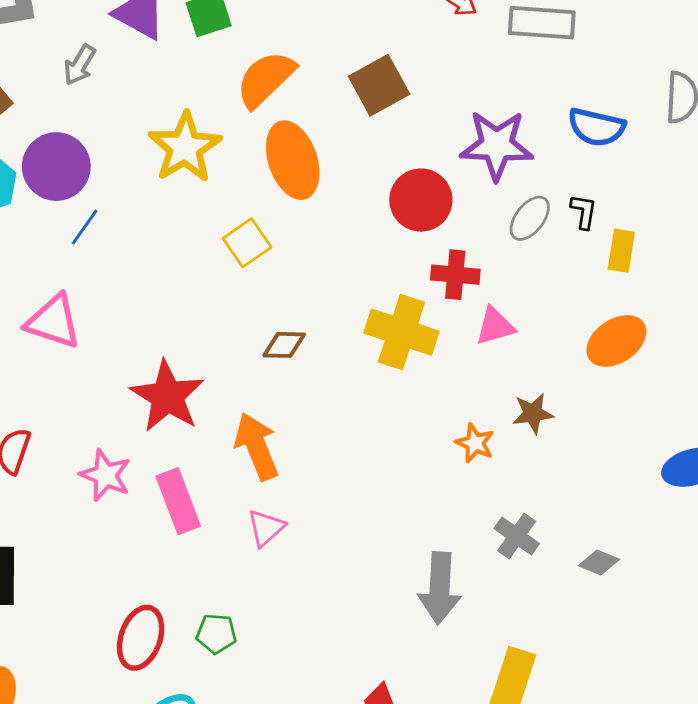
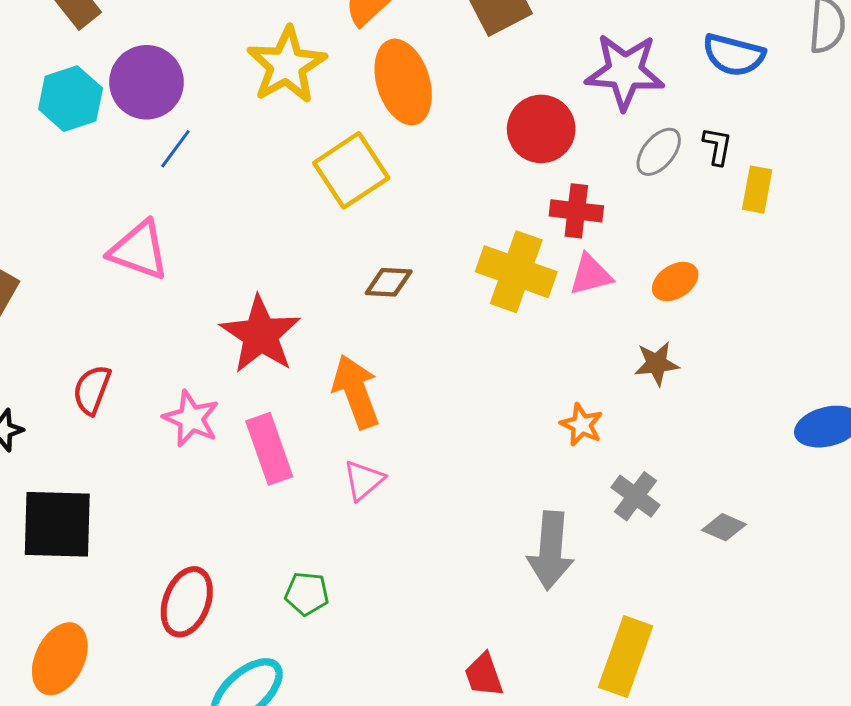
yellow square: (247, 243) -> (351, 170), size x1.4
pink triangle: (495, 326) -> (591, 275), moved
orange ellipse: (616, 341) -> (675, 282), moved, size x0.7
orange star: (475, 443) -> (582, 425), moved
red ellipse: (141, 638) -> (187, 602), moved

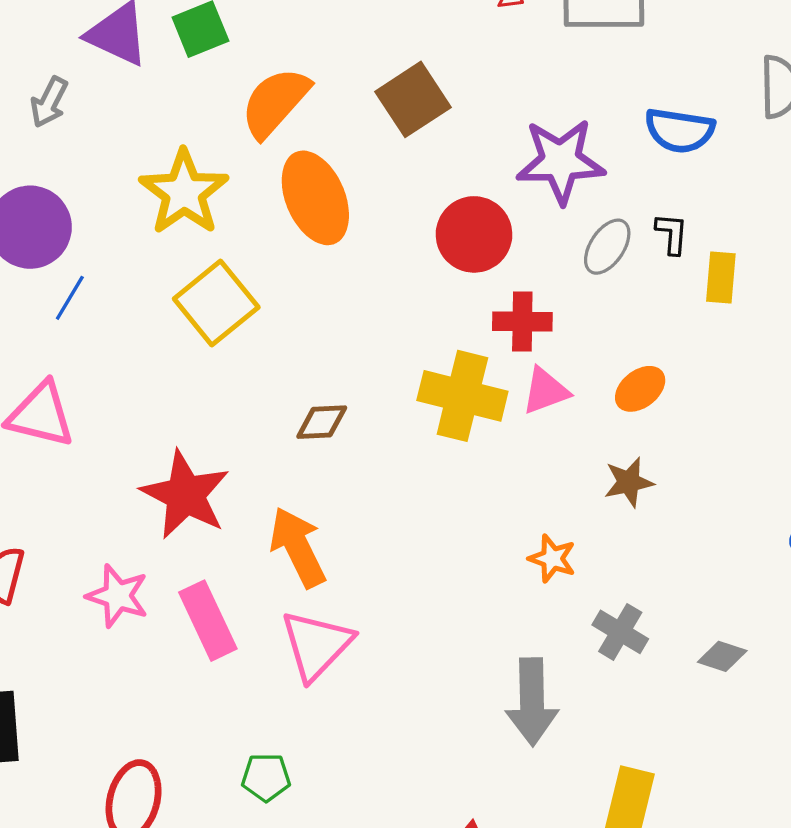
yellow square: (351, 170) -> (216, 303), moved
pink triangle: (364, 480) -> (316, 645), size x1.6

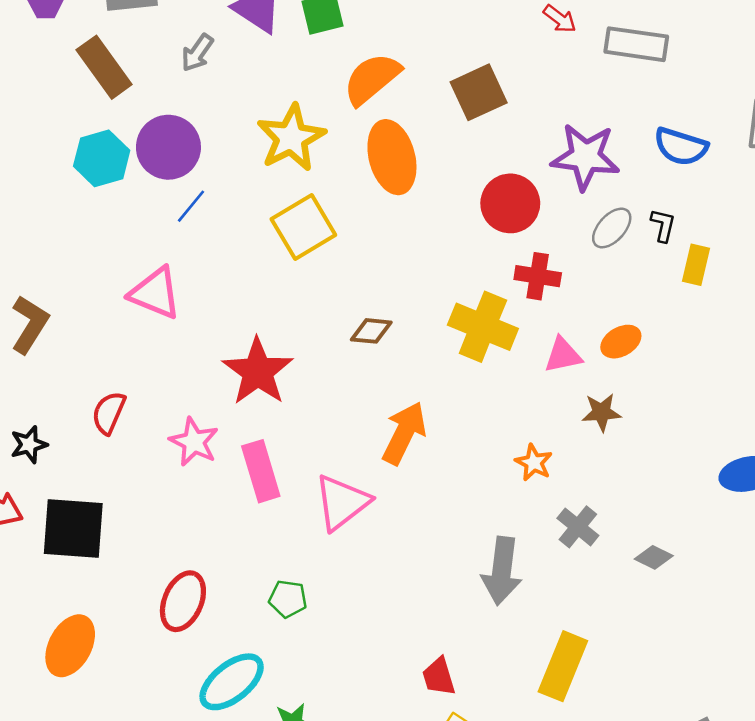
pink triangle: (545, 391) -> (563, 355), moved
orange arrow: (298, 547) -> (404, 433), moved, turned 44

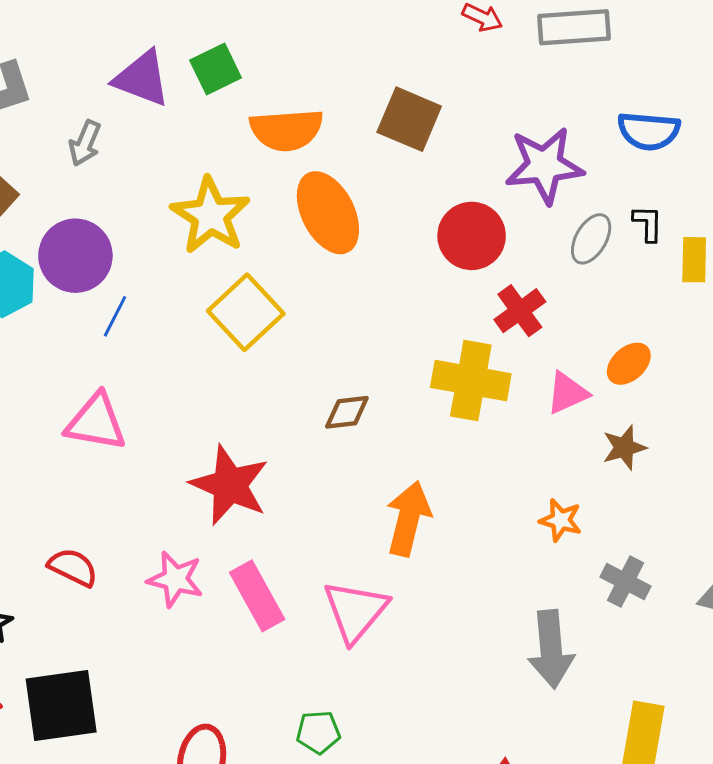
orange semicircle: (372, 79) -> (286, 130), turned -132
brown square: (479, 92) -> (409, 119), turned -30
red cross: (538, 276) -> (520, 311), turned -33
red semicircle: (109, 413) -> (73, 567), turned 105

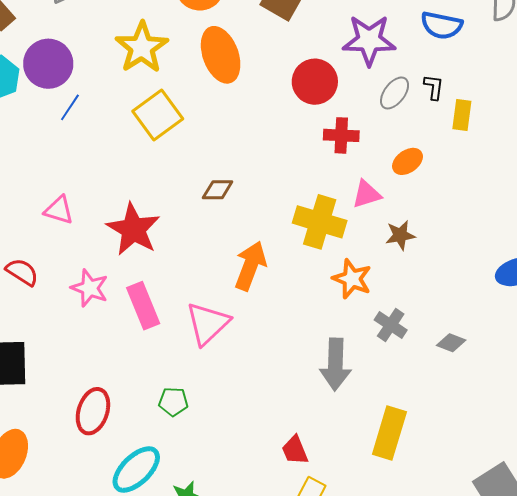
red cross: (520, 311) -> (341, 135), turned 32
orange ellipse: (629, 364) -> (408, 161), moved
yellow cross: (471, 381) -> (320, 222), moved
pink triangle: (96, 422) -> (59, 210), moved, size x0.7
orange star: (561, 520) -> (352, 279), size x1.4

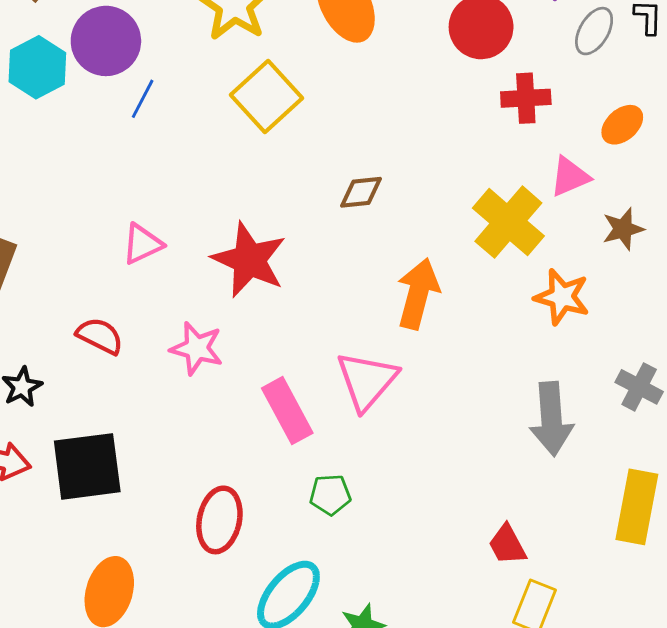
pink triangle: (59, 210) -> (142, 244), turned -36
yellow cross: (320, 222) -> (508, 222), turned 30
pink rectangle: (143, 306) -> (287, 411), moved
gray cross: (391, 325) -> (639, 387), moved

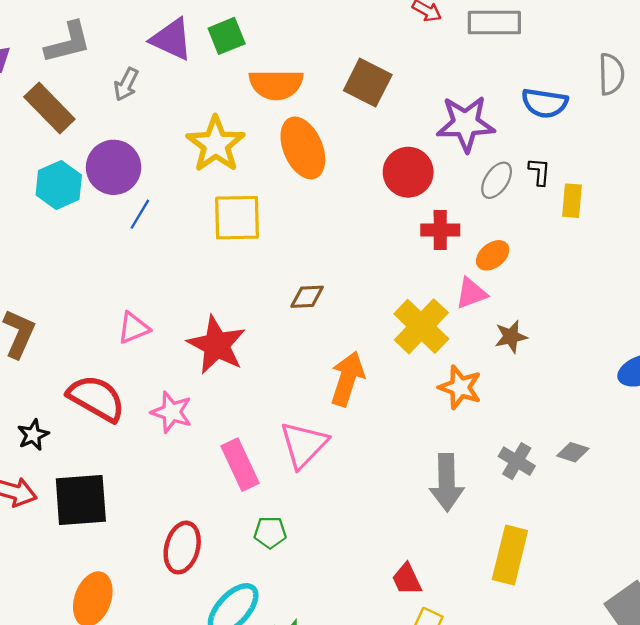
yellow square: (266, 97) -> (237, 218), turned 38
orange ellipse: (622, 125) -> (493, 255), moved
red semicircle: (100, 336) -> (96, 398), size x1.6

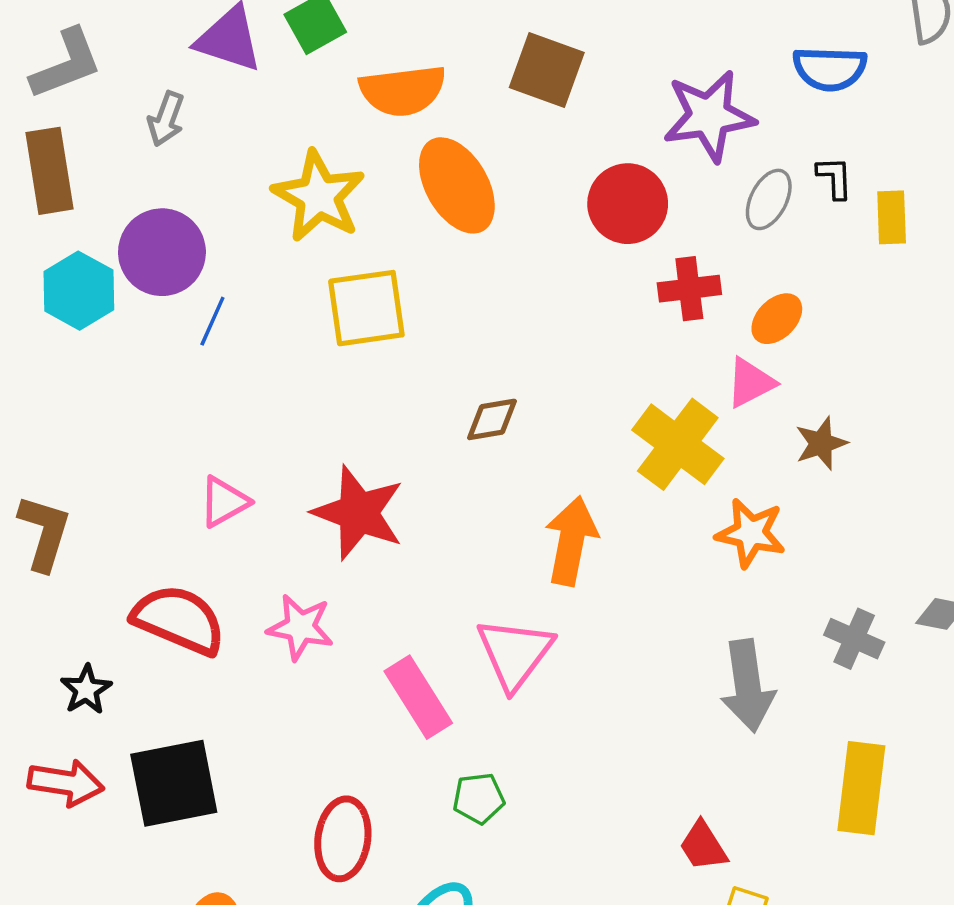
brown rectangle: (49, 108) -> (50, 171), turned 42

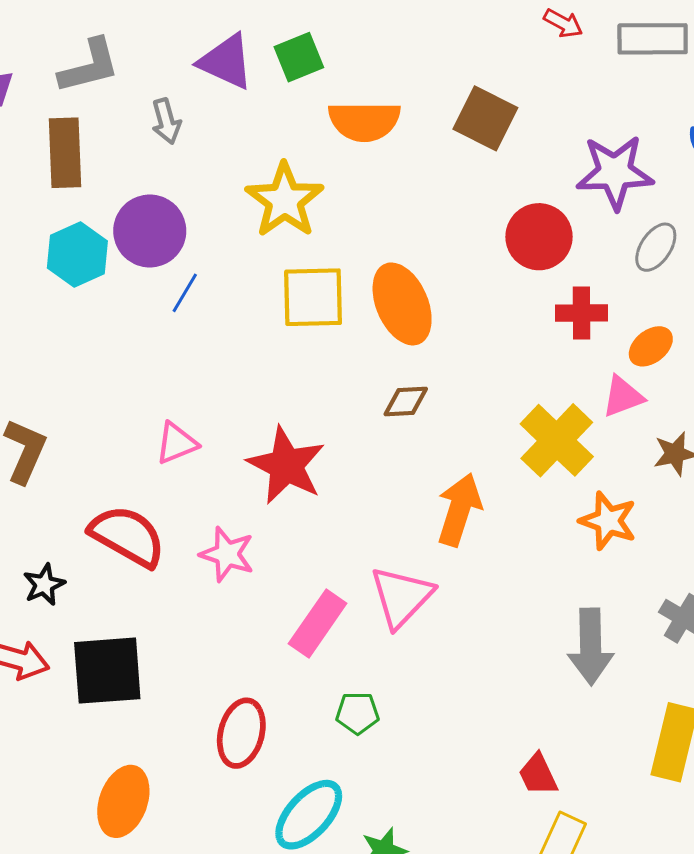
gray arrow: (166, 119) -> (166, 121), turned -42
orange ellipse: (457, 185) -> (402, 304), moved
pink rectangle: (418, 697) -> (318, 624), turned 60

